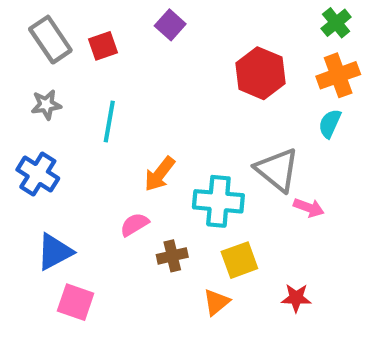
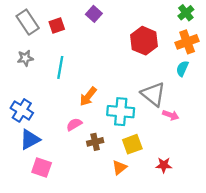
blue cross: (38, 174) -> (22, 110), moved

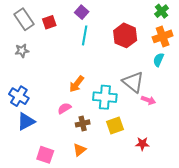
cyan line: (60, 67) -> (85, 35), moved
pink square: (42, 167) -> (45, 155), moved
orange triangle: (120, 167) -> (80, 150), moved

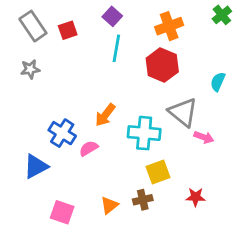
red hexagon: (125, 35) -> (162, 65), moved
orange cross: (163, 36) -> (169, 26), moved
blue cross: (19, 96) -> (62, 133), moved
brown cross: (83, 123) -> (143, 200), moved

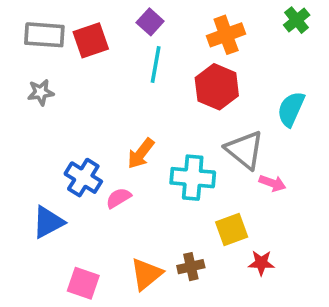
gray rectangle: (33, 26) -> (44, 35), turned -52
red square: (68, 30) -> (91, 40), size x1.4
cyan semicircle: (218, 82) -> (291, 109), size x1.4
yellow square: (158, 172) -> (232, 230), moved
orange triangle: (109, 205) -> (146, 274), size x1.4

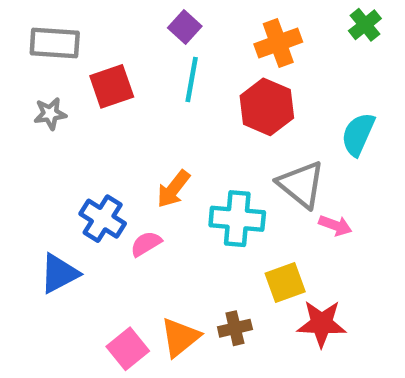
red square: (91, 40) -> (112, 86), moved
red star: (261, 263) -> (322, 324), size x1.5
pink square: (83, 283) -> (128, 349), moved, turned 32

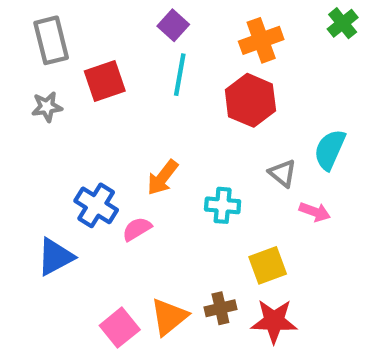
gray rectangle: (55, 43) -> (51, 40), turned 72
cyan semicircle: (358, 134) -> (330, 150), moved
gray triangle: (301, 184) -> (283, 173), size x0.6
cyan cross: (237, 219) -> (223, 205), size x0.7
red star: (322, 324) -> (274, 321), moved

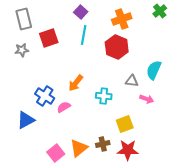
gray triangle: (283, 173) -> (132, 81), turned -32

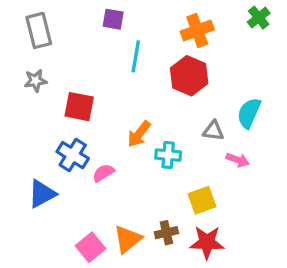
purple square: (81, 12) -> (113, 19), moved, turned -32
red square: (49, 38) -> (79, 107), moved, turned 30
orange arrow: (76, 83) -> (139, 134), moved

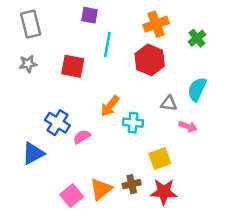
green cross: (259, 18) -> (197, 38), moved
red square: (79, 107) -> (73, 66), moved

